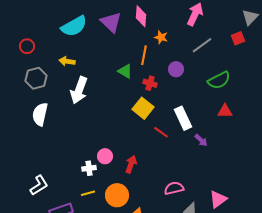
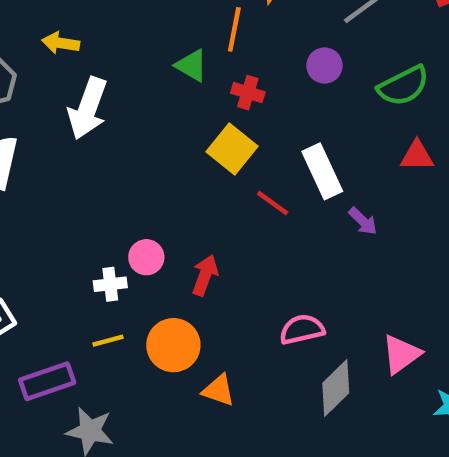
purple circle: (176, 69) -> (324, 65), moved

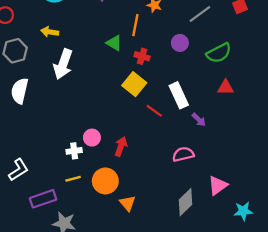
pink semicircle: (302, 329) -> (183, 154), moved
orange triangle: (219, 390) -> (128, 203), turned 30

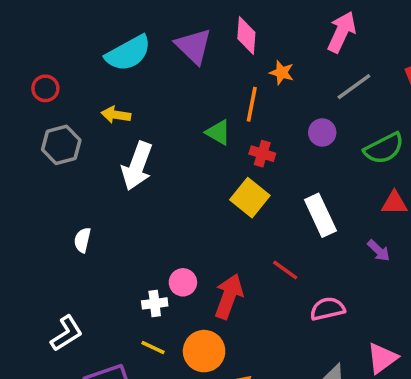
white semicircle: (20, 91) -> (82, 240), moved, size x0.6
red line: (154, 111) -> (285, 270), moved
purple arrow: (199, 120) -> (379, 251), moved
red arrow: (121, 146) -> (229, 296), size x1.4
yellow line: (73, 179) -> (153, 348), turned 40

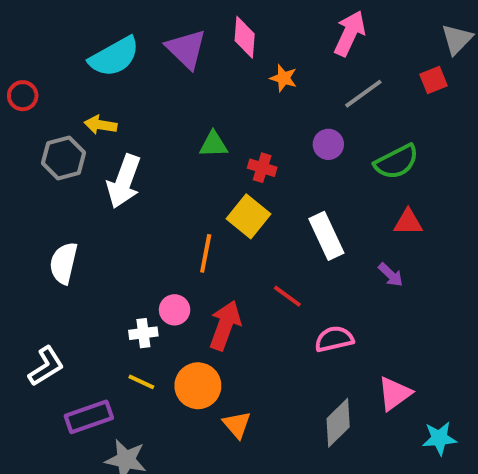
orange line: (252, 104) -> (206, 253), moved
green triangle: (218, 132) -> (213, 144), turned -32
gray hexagon: (61, 145) -> (64, 158), moved
white semicircle: (82, 240) -> (64, 263), size x1.5

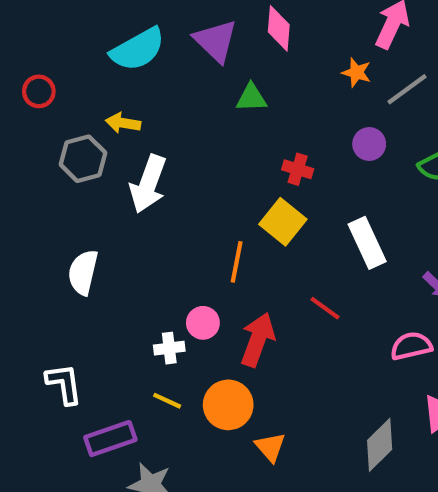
orange star: (284, 78) -> (357, 72), moved
green triangle: (213, 144) -> (251, 98), moved
pink semicircle: (334, 339) -> (411, 346), moved
white L-shape: (46, 366) -> (64, 384), turned -66

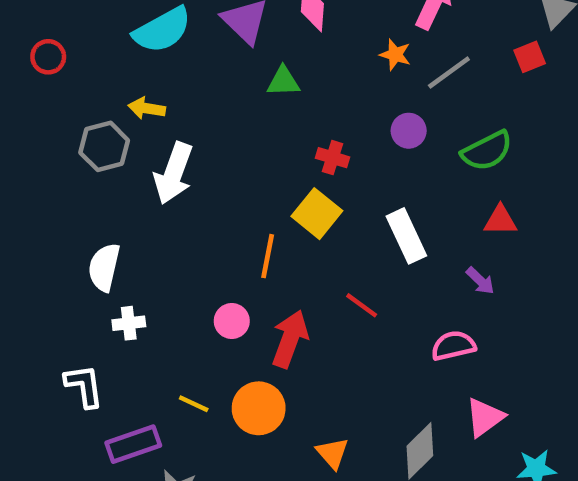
red circle: (39, 91) -> (48, 57), moved
white cross: (169, 348) -> (129, 323), moved
orange triangle: (270, 447) -> (332, 453), moved

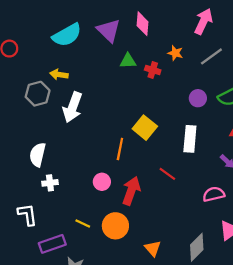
orange star: (395, 55) -> (175, 53), moved
purple circle: (409, 131) -> (198, 98), moved
red cross: (332, 158) -> (153, 70), moved
white rectangle: (406, 236) -> (190, 139), turned 30

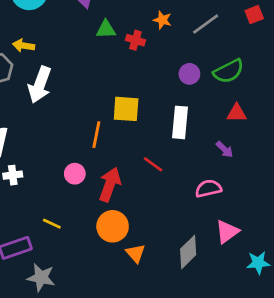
yellow square: (145, 128) -> (126, 109), turned -35
orange circle: (115, 226) -> (113, 226), moved

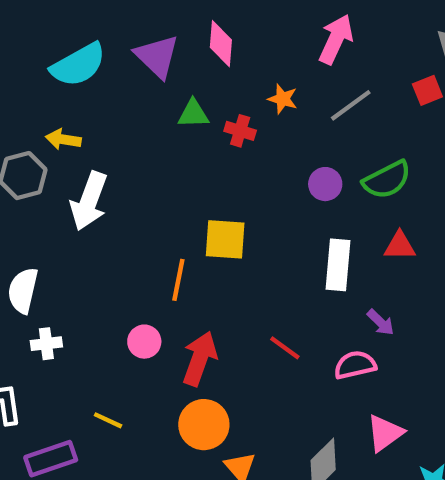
white rectangle: (180, 122) -> (338, 265), moved
purple arrow: (225, 149) -> (381, 322), moved
red line: (153, 164) -> (285, 348), moved

